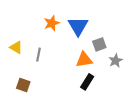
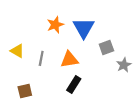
orange triangle: (84, 60) -> (69, 60), moved
black rectangle: (87, 82) -> (74, 85), moved
brown square: (23, 85) -> (25, 91), turned -32

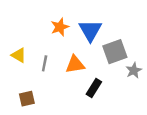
gray square: (106, 48) -> (115, 52), size x1.5
black rectangle: (74, 85) -> (94, 88), moved

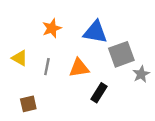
orange star: (60, 27) -> (52, 28), moved
blue triangle: (90, 31) -> (95, 32), turned -50

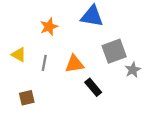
blue triangle: (95, 32) -> (92, 16), moved
black rectangle: (99, 93) -> (93, 87), turned -72

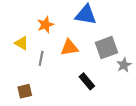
yellow triangle: (19, 55) -> (21, 43), moved
orange triangle: (75, 64) -> (69, 48), moved

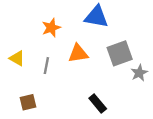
yellow triangle: (21, 43) -> (17, 58), moved
black rectangle: (87, 81) -> (98, 103), moved

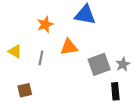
gray square: (120, 53) -> (99, 64), moved
black rectangle: (98, 103) -> (115, 91), moved, turned 35

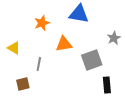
gray line: (41, 58) -> (39, 64), moved
gray star: (123, 64) -> (114, 38), moved

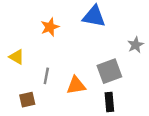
orange triangle: (64, 44) -> (76, 85), moved
black rectangle: (107, 85) -> (109, 102), moved

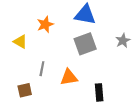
yellow triangle: (17, 57) -> (20, 42), moved
gray square: (109, 71) -> (85, 44), moved

